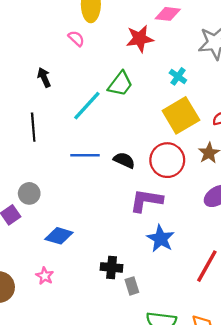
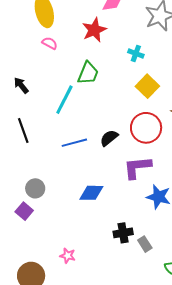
pink semicircle: (76, 38) -> (50, 43), moved
yellow square: (181, 115) -> (147, 86), size x0.7
black semicircle: (124, 160) -> (109, 138), turned -48
blue diamond: (59, 236) -> (91, 193), moved

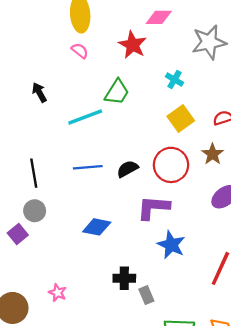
red star: (94, 30) -> (133, 45), turned -30
cyan line: (64, 100) -> (85, 117), turned 32
black line: (23, 131) -> (34, 173), moved

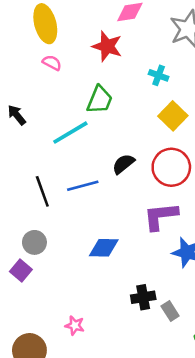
black semicircle: (128, 169) -> (123, 164), moved
black line: (34, 173) -> (42, 191), moved

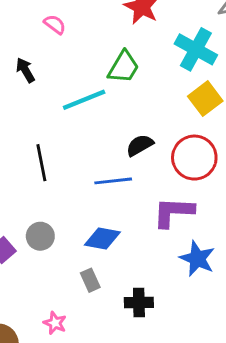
pink semicircle: (52, 63) -> (55, 24), moved
cyan cross: (159, 75) -> (196, 49), size x1.8
blue line: (83, 186) -> (113, 181), moved
gray circle: (34, 242) -> (40, 236), moved
gray rectangle: (170, 311) -> (90, 280), moved

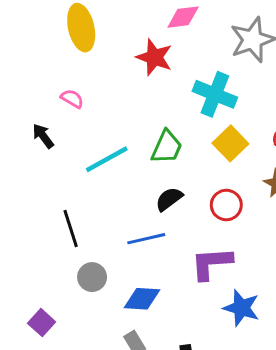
pink semicircle: (55, 24) -> (72, 99), moved
green trapezoid: (123, 67) -> (167, 147), moved
red circle: (194, 158) -> (226, 205), size x0.7
gray circle: (40, 236) -> (92, 277), moved

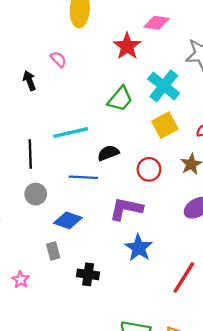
green trapezoid: (167, 147) -> (120, 99), moved
cyan line: (107, 159) -> (71, 133), moved

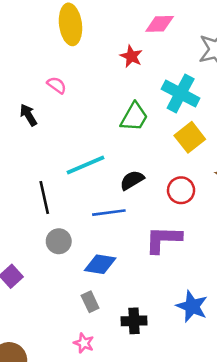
red star: (127, 46) -> (131, 56), size x0.7
blue star: (139, 248) -> (192, 306), moved
pink star: (21, 280) -> (84, 343), moved

